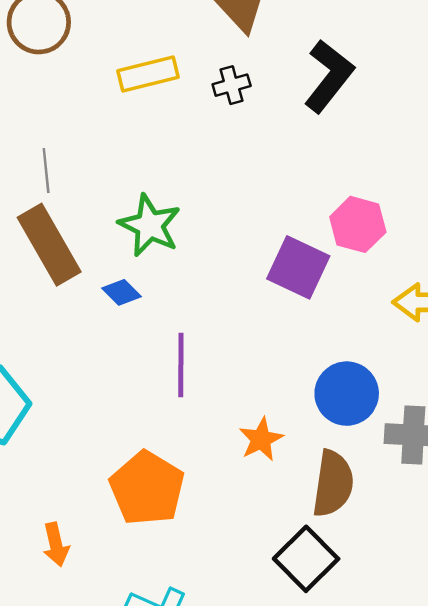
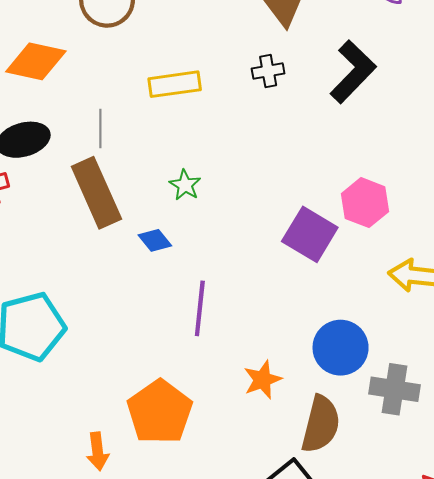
yellow rectangle: (148, 74) -> (175, 84), moved
green star: (150, 225) -> (185, 185), size x0.6
orange arrow: (56, 545) -> (98, 451), moved

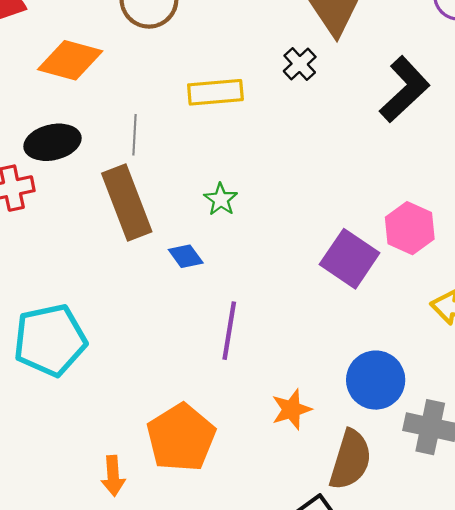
black cross: (268, 71) -> (300, 64), moved, turned -36

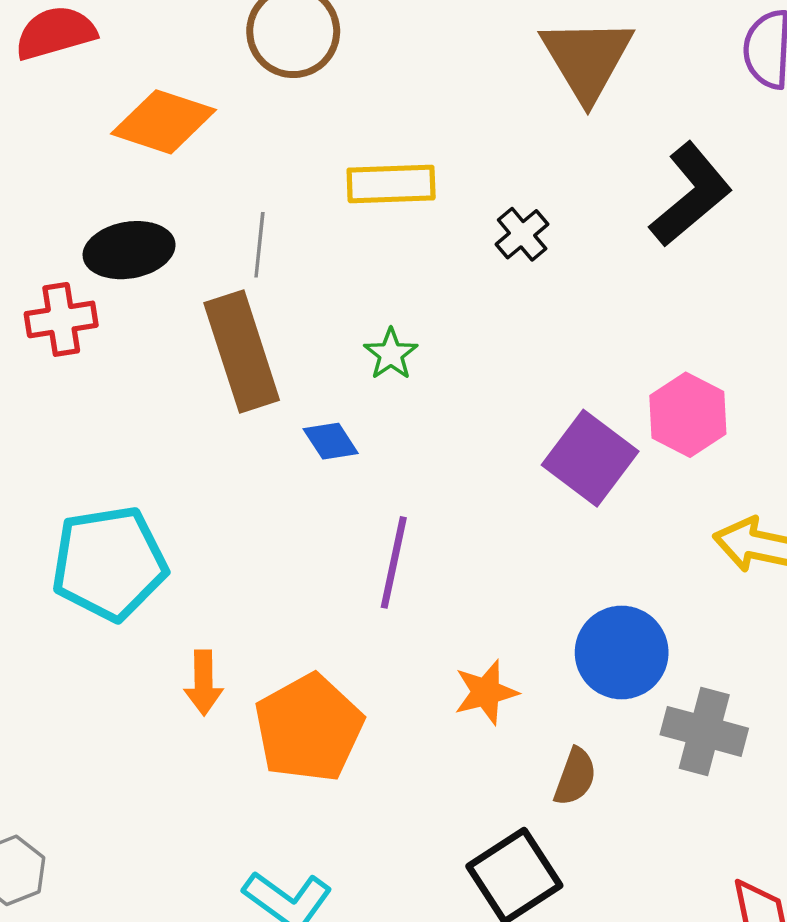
black cross: (300, 64) -> (522, 234), moved
brown semicircle: (350, 460) -> (575, 777), size x0.6
orange arrow: (113, 476) -> (204, 683), moved

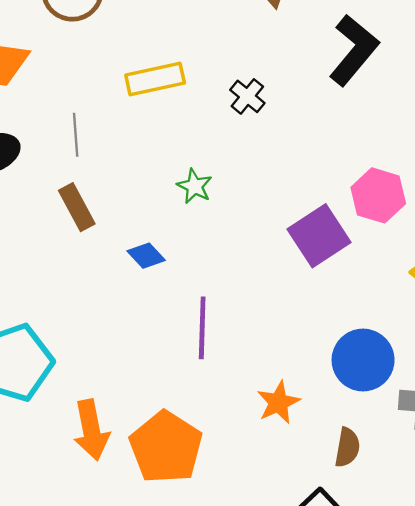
brown rectangle: (242, 351) -> (77, 207), size x0.6
green star: (391, 354) -> (195, 186), moved
purple square: (590, 458) -> (319, 236), turned 30
orange arrow: (204, 683) -> (91, 430), size x1.4

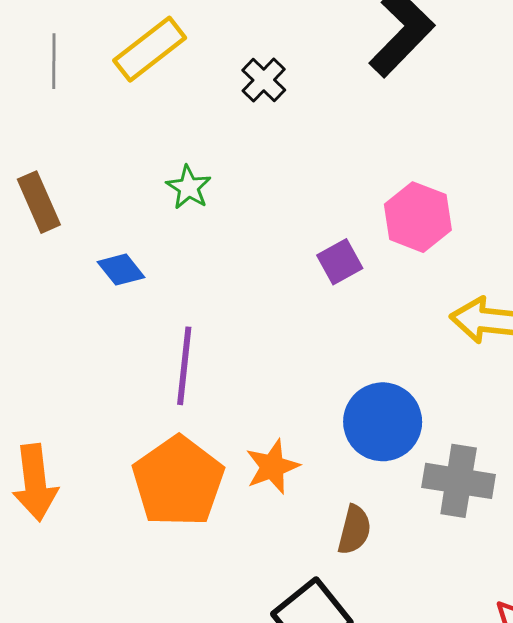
yellow rectangle: (155, 79) -> (150, 49), turned -30
gray line: (76, 135) -> (54, 61), moved
purple square: (319, 236) -> (340, 262), size x0.6
orange pentagon: (166, 447) -> (178, 481), moved

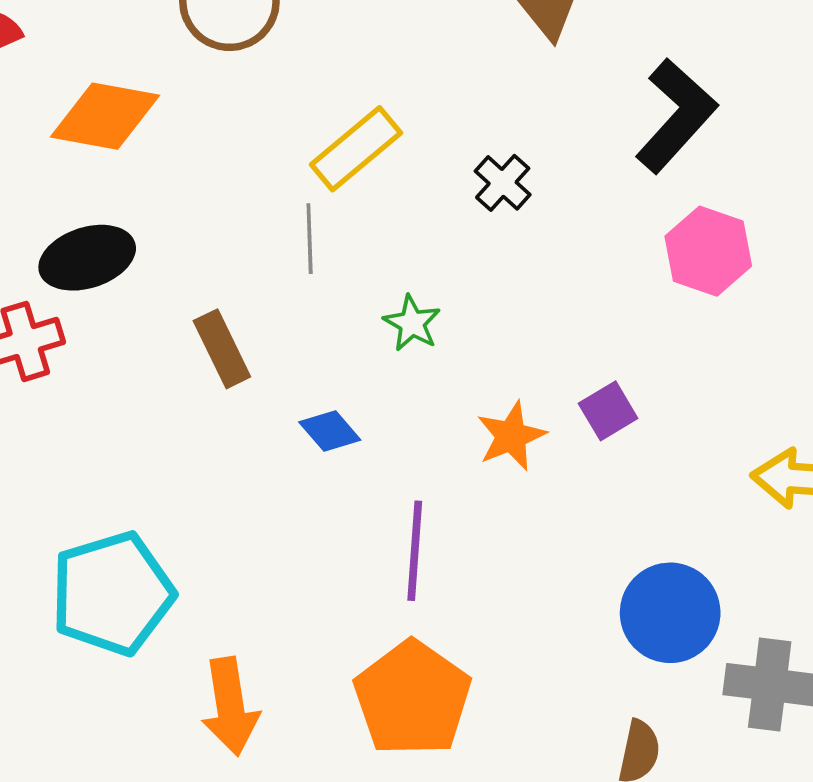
gray line: (54, 61) -> (310, 239), moved
pink hexagon: (418, 217) -> (708, 251), moved
orange star: (272, 467) -> (511, 436), moved

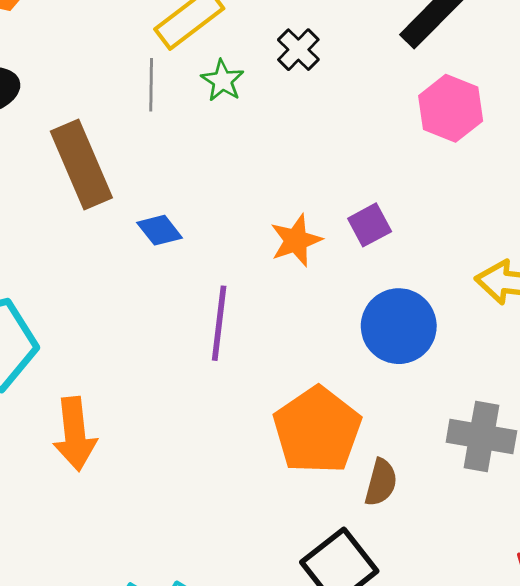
green star: (412, 323) -> (222, 81), moved
brown rectangle: (222, 349) -> (81, 164), size x1.5
blue circle: (670, 613) -> (399, 326), moved
orange pentagon: (412, 698) -> (317, 430), moved

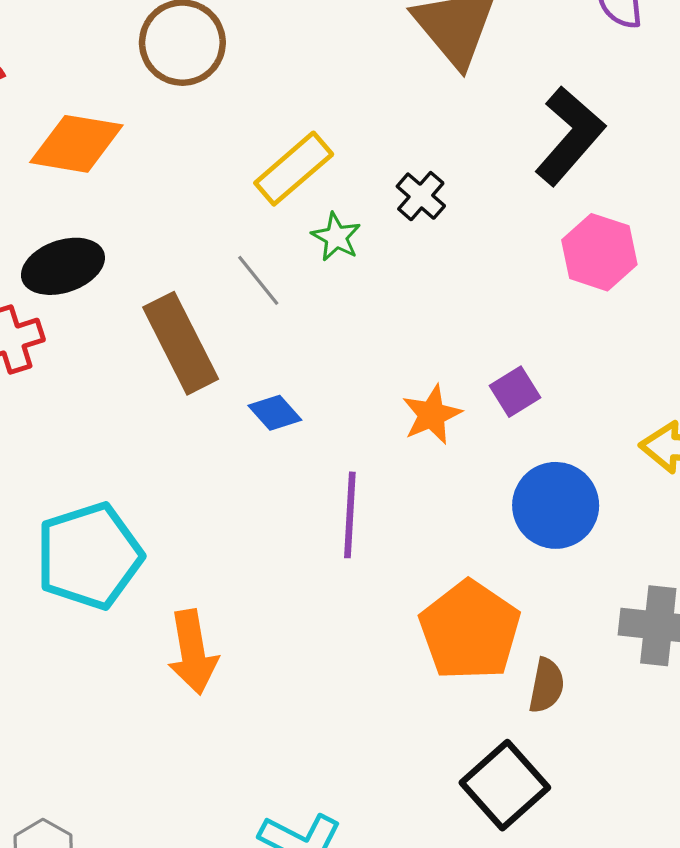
gray line: (151, 85) -> (258, 280), moved, turned -36

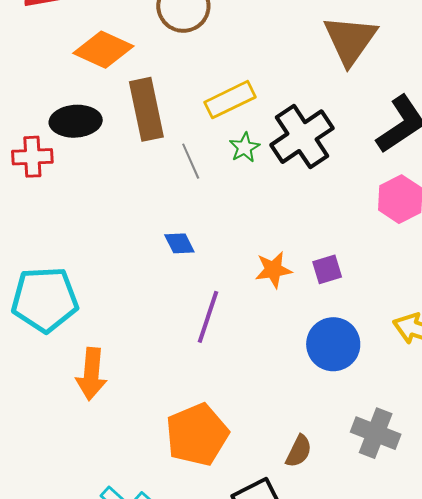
black cross: (421, 196) -> (302, 137), size x2.0
brown rectangle: (181, 343) -> (146, 109), moved
orange pentagon: (470, 630) -> (197, 435), moved

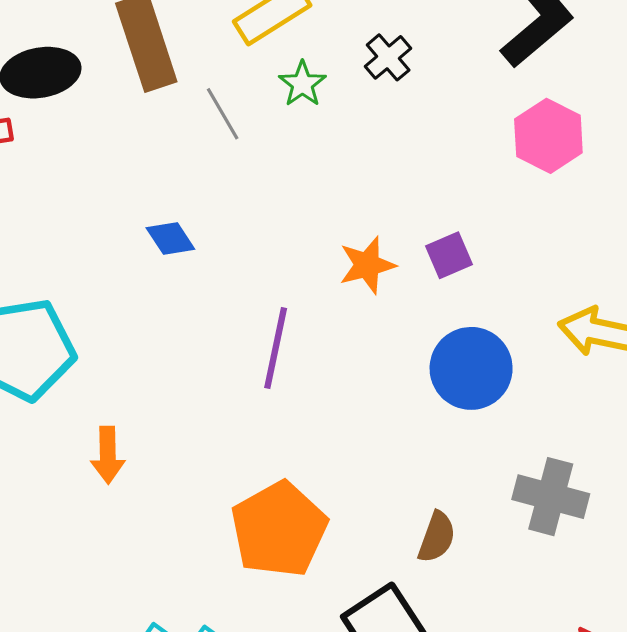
black cross: (302, 137) -> (388, 57), size x0.5
blue diamond: (179, 243) -> (170, 239), moved
orange arrow: (91, 374) -> (108, 455), size x0.7

